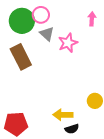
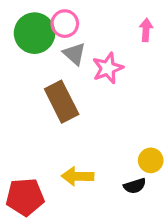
brown rectangle: (21, 57) -> (62, 102), moved
yellow arrow: (63, 115) -> (78, 176), moved
black semicircle: (72, 129) -> (135, 186), moved

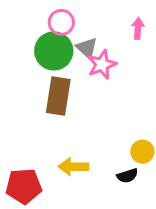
green circle: (35, 33) -> (54, 51), moved
gray triangle: (74, 54) -> (87, 48), moved
brown rectangle: (62, 102) -> (58, 96), turned 36

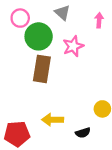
pink circle: (61, 22) -> (20, 18), moved
gray triangle: (87, 48) -> (62, 13), moved
black semicircle: (127, 176) -> (83, 133), moved

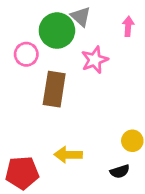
pink circle: (20, 18) -> (26, 54), moved
green circle: (39, 36) -> (57, 31), moved
black semicircle: (83, 133) -> (120, 171), moved

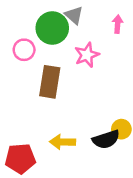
black semicircle: (120, 171) -> (106, 139), moved, size x1.5

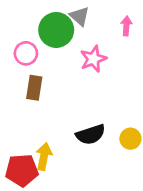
brown rectangle: (50, 82) -> (34, 88), moved, size x0.7
black semicircle: (106, 139) -> (91, 135), moved
yellow arrow: (62, 142) -> (44, 157), moved, turned 100

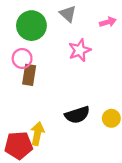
pink arrow: (126, 26) -> (108, 22), turned 70
green circle: (56, 30) -> (31, 26), moved
pink circle: (26, 53) -> (22, 58), moved

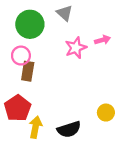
pink arrow: (108, 22) -> (103, 40), moved
black semicircle: (77, 115) -> (69, 129), moved
red pentagon: (19, 145) -> (18, 108), moved, turned -30

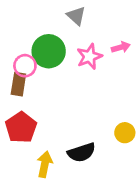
green circle: (30, 24) -> (49, 51), moved
brown rectangle: (28, 71) -> (18, 84), moved
yellow arrow: (36, 127) -> (45, 164), moved

